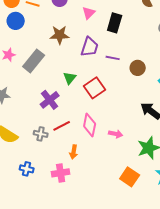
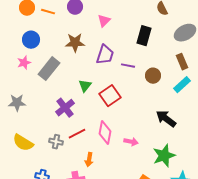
blue circle: (16, 21) -> (31, 40), moved
black rectangle: (115, 23) -> (144, 36), moved

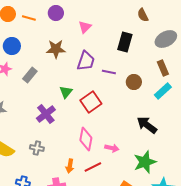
gray rectangle: (49, 69) -> (30, 75), size x0.7
red line: (77, 134) -> (93, 167), moved

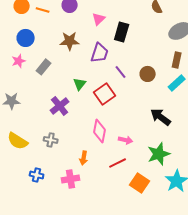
black rectangle: (125, 42) -> (122, 32), moved
brown rectangle: (163, 68) -> (177, 60), turned 35
purple line: (109, 72) -> (121, 72), moved, turned 40
red line: (93, 167) -> (118, 163), moved

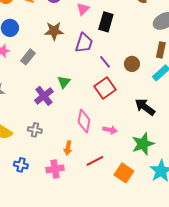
green triangle: (80, 84) -> (64, 82), moved
red square: (105, 94) -> (105, 88), moved
red line: (118, 163) -> (95, 161), moved

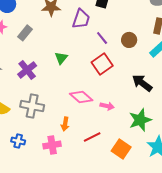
purple cross: (44, 96) -> (27, 70), moved
pink diamond: (84, 121) -> (81, 97), turned -60
gray cross: (35, 130) -> (32, 106), size x1.6

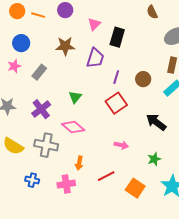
purple line: (102, 38) -> (116, 77), turned 56
pink diamond: (81, 97) -> (73, 127), moved
green star: (140, 120) -> (154, 159), size x0.6

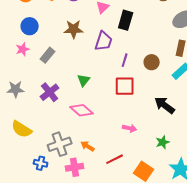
red square: (116, 103) -> (125, 86), turned 35
gray cross: (46, 145) -> (60, 144), moved, turned -30
orange arrow: (79, 163) -> (88, 146), turned 112

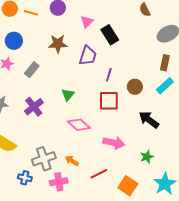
black rectangle: (126, 20) -> (110, 35), turned -48
brown circle: (152, 62) -> (135, 87), moved
pink diamond: (82, 110) -> (79, 125), moved
pink arrow: (130, 128) -> (114, 143), size x1.5

